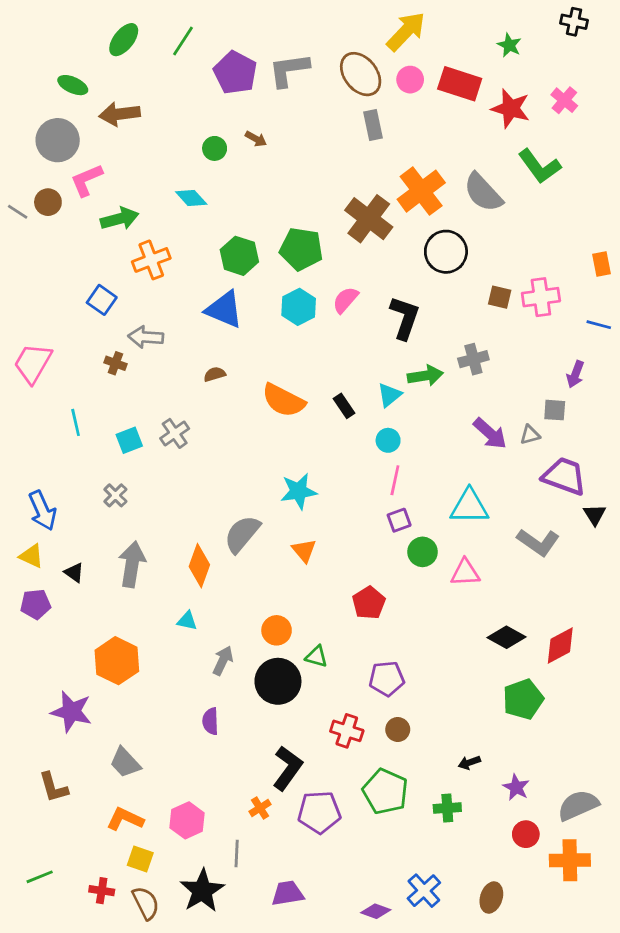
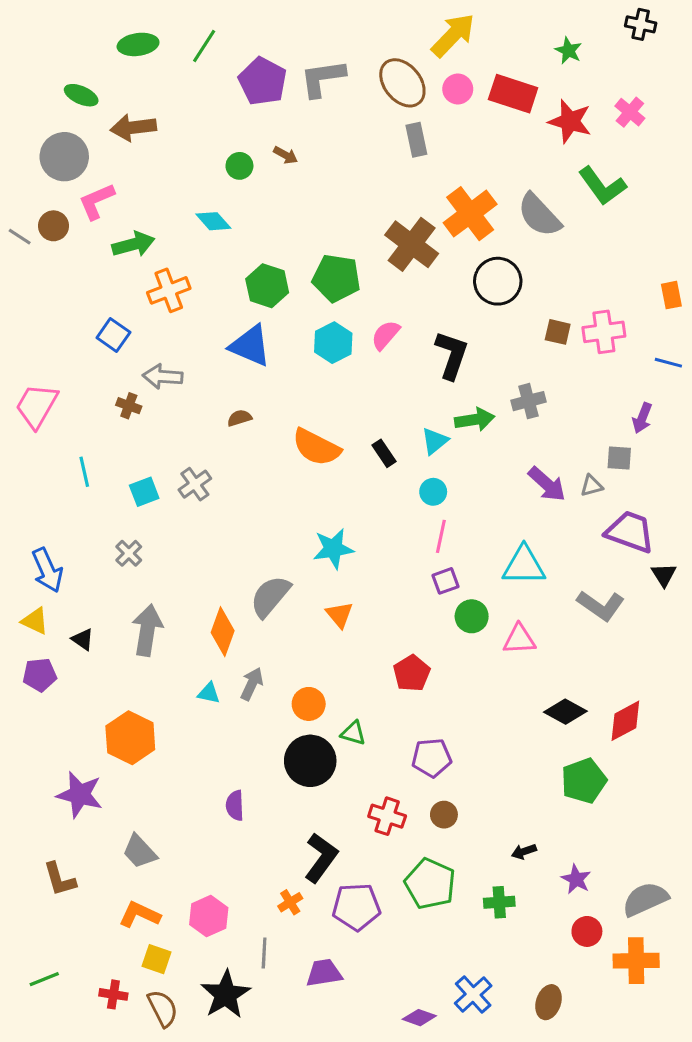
green ellipse: (124, 40) -> (138, 44), turned 44
gray arrow: (223, 661) -> (252, 684), moved
purple trapezoid: (288, 893) -> (324, 973), moved

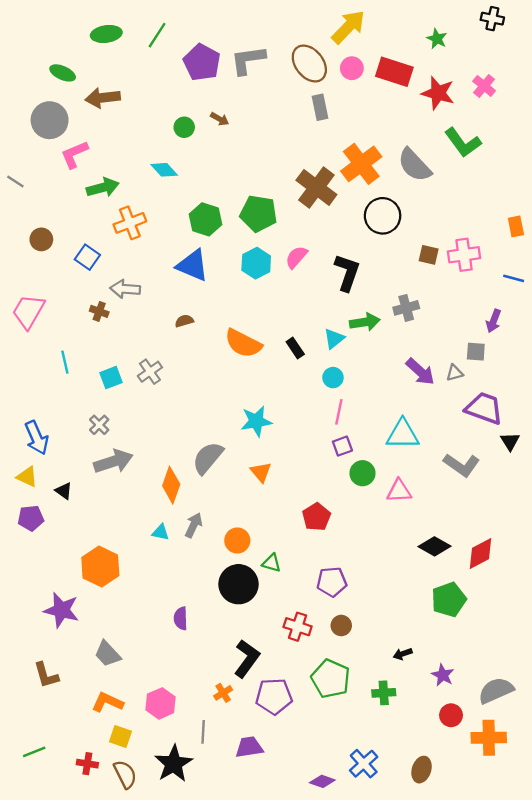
brown circle: (53, 226) -> (41, 239), moved
gray arrow: (147, 630) -> (113, 461), moved, turned 63

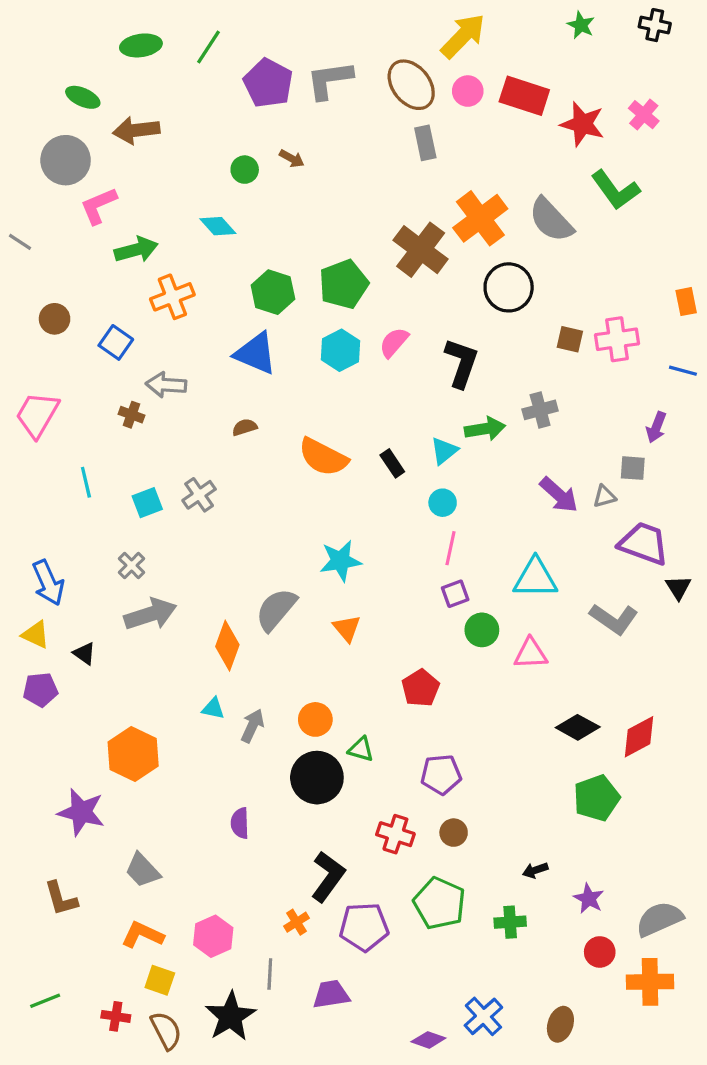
green star: (437, 39) -> (581, 25), moved
green pentagon: (259, 213) -> (344, 284), turned -30
gray arrow: (194, 525) -> (252, 726), moved

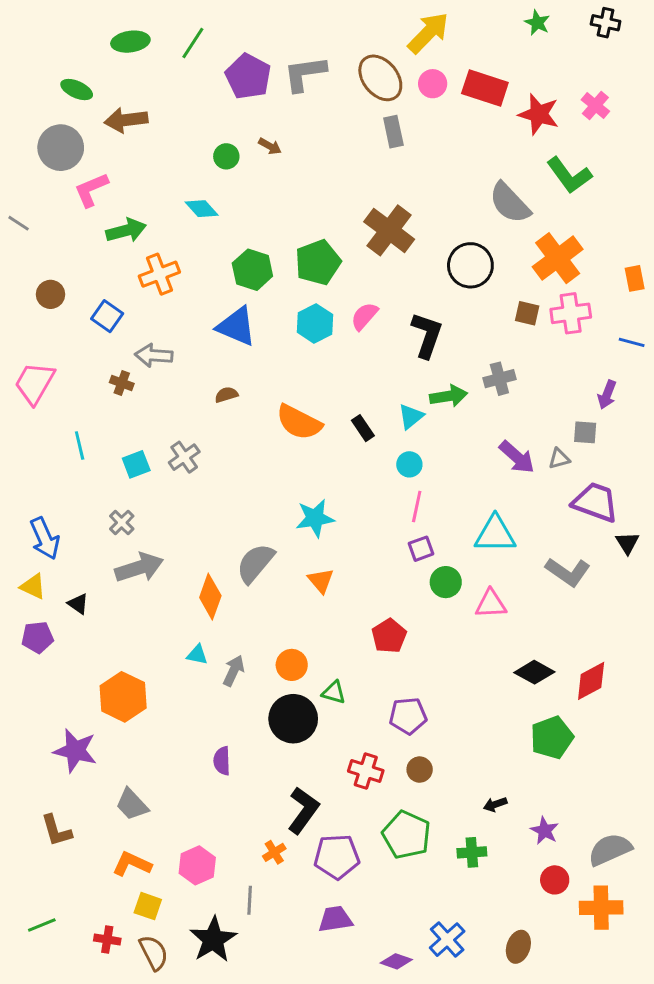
orange cross: (480, 218) -> (558, 258), moved
purple trapezoid: (331, 994) -> (335, 919), moved

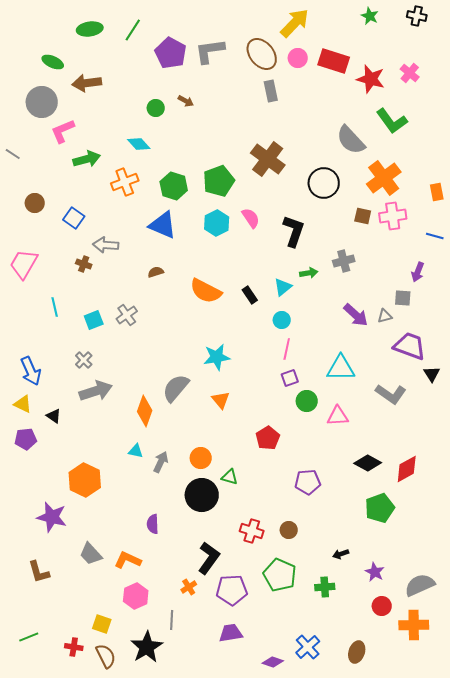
orange cross: (159, 274) -> (125, 182), moved
pink semicircle: (364, 316) -> (251, 218), turned 105
green arrow: (449, 396) -> (309, 273), size x0.7
purple pentagon: (408, 716) -> (308, 482), moved
orange L-shape: (132, 864) -> (128, 560), moved

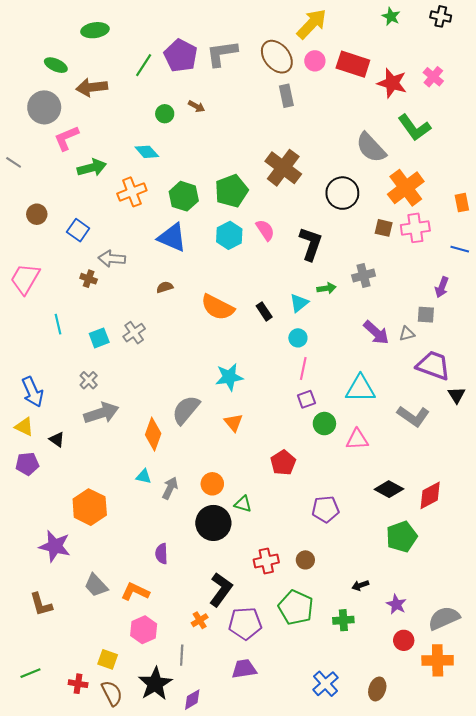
green line: (133, 30) -> (144, 65), moved
red cross: (252, 531) -> (266, 561), turned -30
purple diamond: (273, 662) -> (192, 700), moved, turned -50

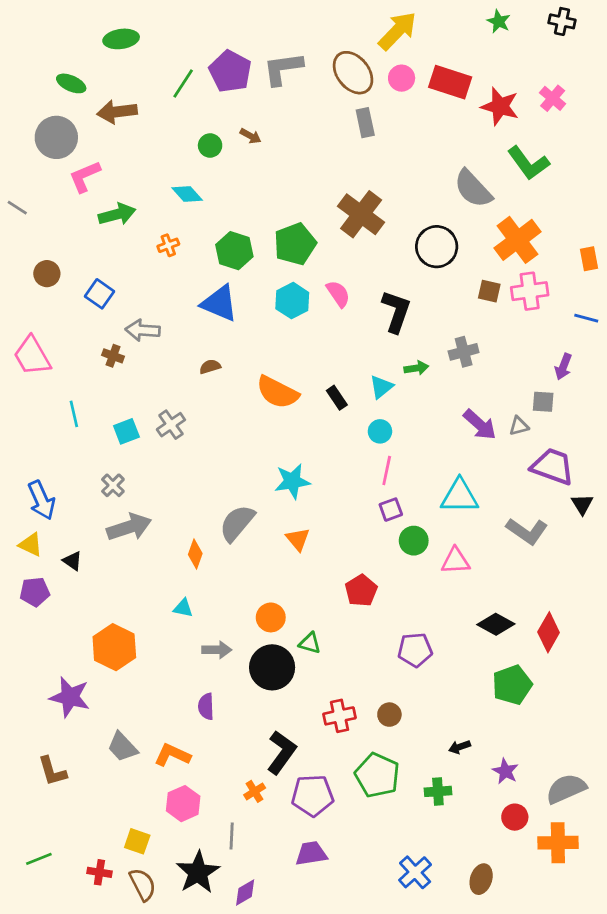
orange cross: (132, 192) -> (168, 245), size x0.6
pink trapezoid: (25, 279) -> (32, 356), turned -60
orange diamond: (153, 434) -> (195, 554), size x0.7
gray arrow: (170, 488) -> (217, 650), moved, turned 65
red diamond: (430, 495) -> (549, 632), turned -32

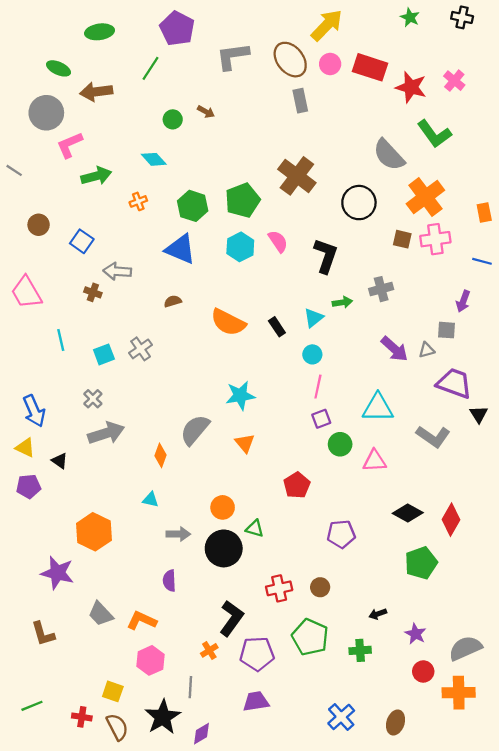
purple pentagon: (230, 71) -> (177, 29), moved

